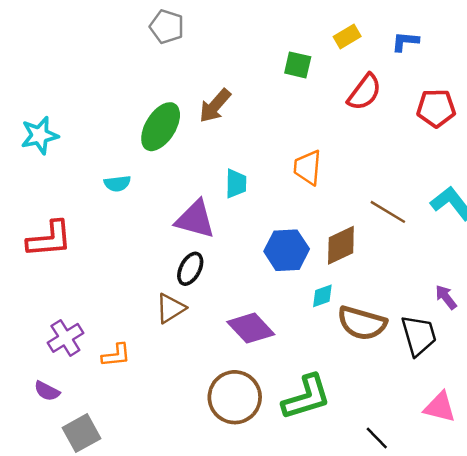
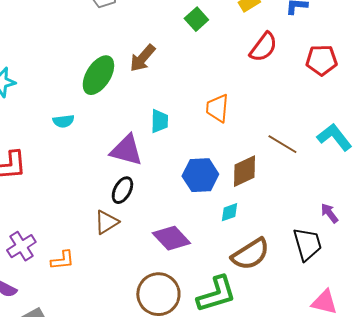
green square: (298, 65) -> (196, 19), moved, turned 35
brown semicircle: (362, 323) -> (250, 254), moved, turned -48

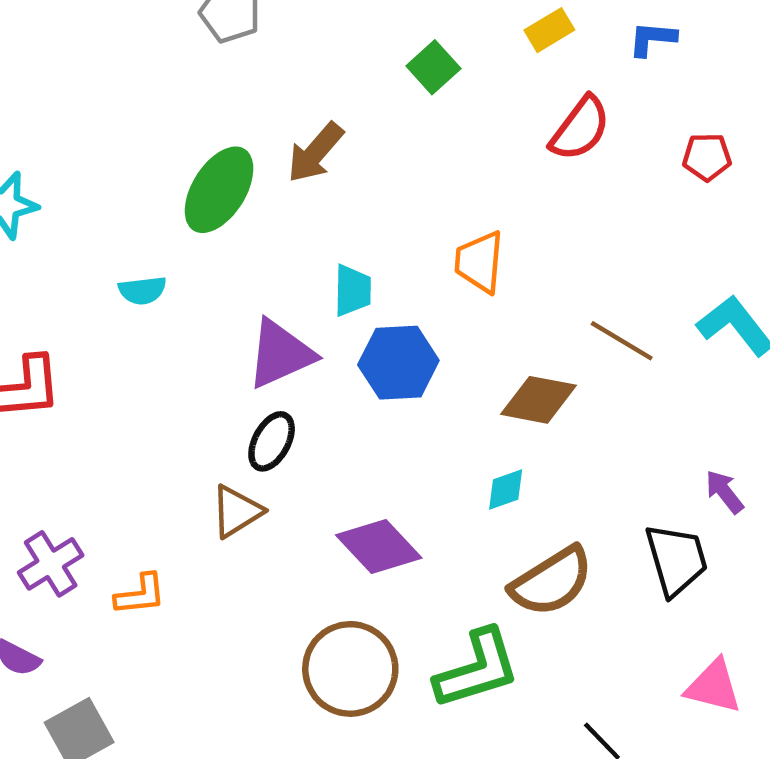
red pentagon: (321, 60) -> (707, 157), size x0.7
purple triangle: (126, 150) -> (280, 354), turned -39
brown diamond: (244, 171) -> (538, 400), turned 36
blue hexagon: (200, 175) -> (398, 363), moved

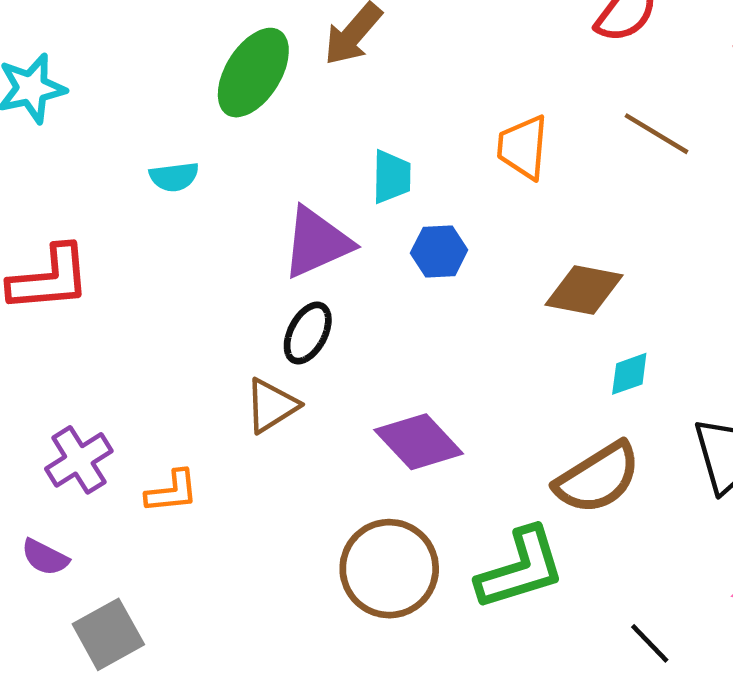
brown line: (622, 341) -> (657, 134), moved
blue hexagon: (398, 363) -> (439, 251), size x0.7
cyan diamond: (506, 490) -> (629, 374), moved

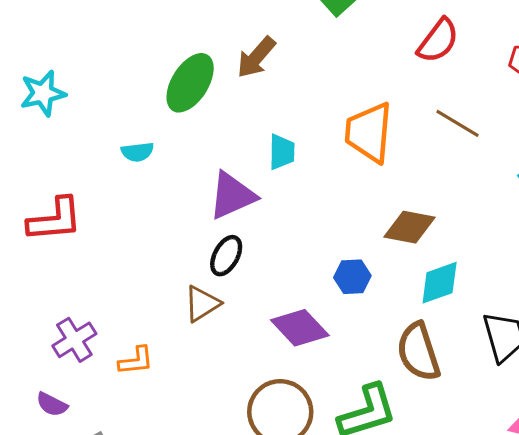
orange trapezoid: (523, 147) -> (369, 132), size x1.4
blue hexagon: (439, 251) -> (352, 277), moved
cyan diamond: (629, 374) -> (440, 283), size x1.5
brown semicircle: (598, 478) -> (419, 352), turned 104

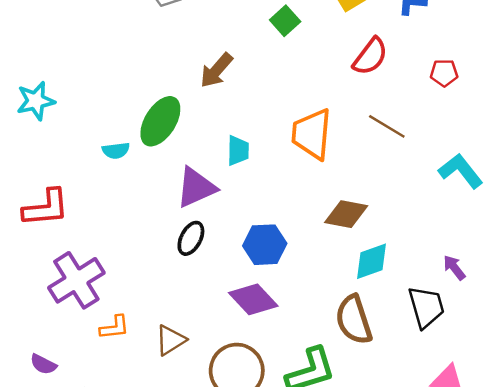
green ellipse: (190, 83) -> (160, 121), moved
blue hexagon: (352, 277) -> (265, 245), moved, size x1.4
brown triangle: (202, 304) -> (171, 340), moved
purple cross: (74, 340) -> (76, 280), moved, size x1.5

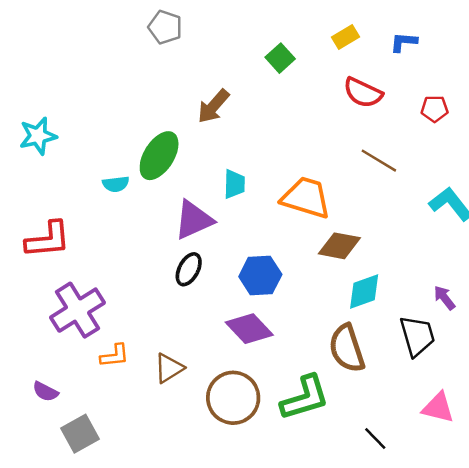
red semicircle: (370, 56) -> (363, 93), turned 78
orange trapezoid: (312, 134) -> (306, 198), moved, turned 102

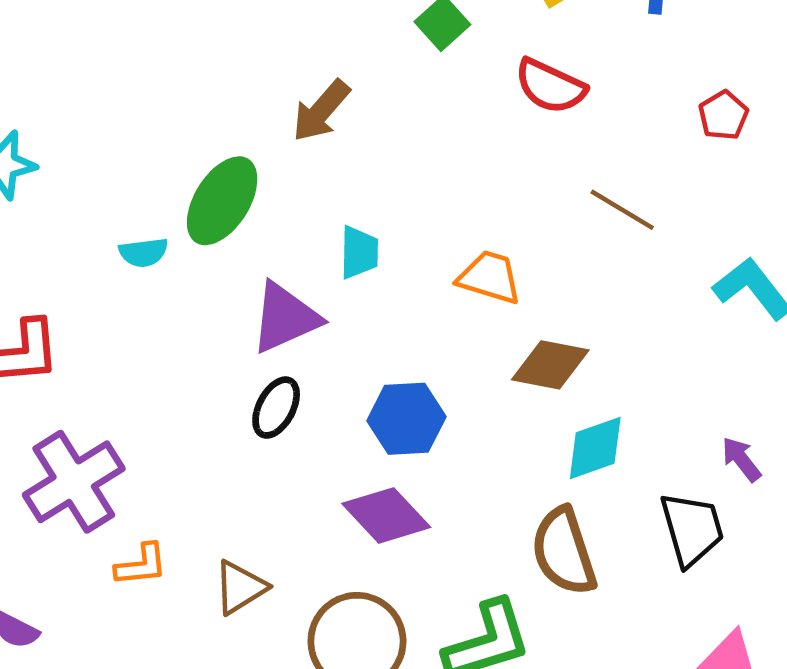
red semicircle: (363, 93) -> (550, 86), moved
red pentagon: (435, 109) -> (723, 115), turned -30
orange trapezoid: (306, 198) -> (490, 277), size x0.7

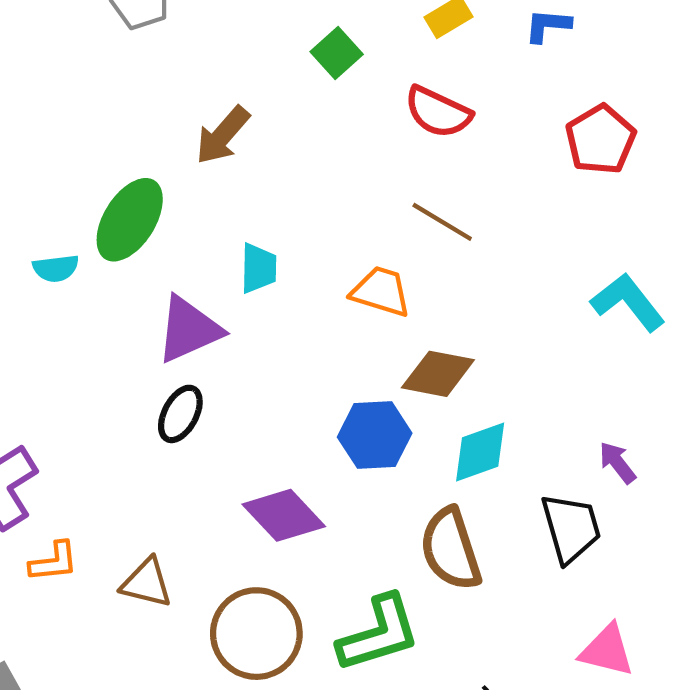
red pentagon: (723, 115) -> (601, 140), size x1.5
brown line: (622, 210) -> (442, 222), moved
blue hexagon: (406, 419) -> (375, 435), moved
brown triangle: (240, 587) -> (147, 583), turned 46

